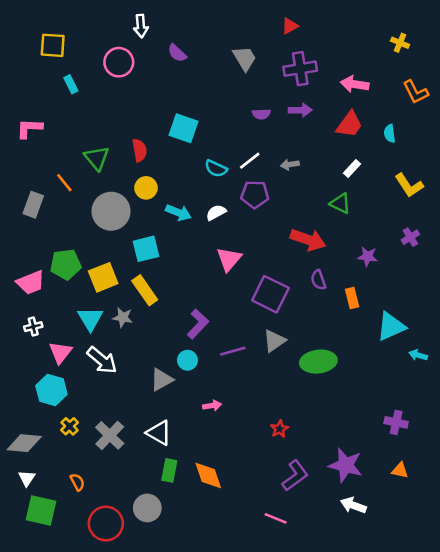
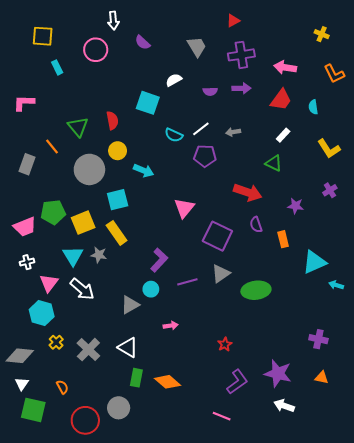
white semicircle: (216, 213) -> (174, 80), moved
orange diamond: (208, 476) -> (168, 382), turned -30

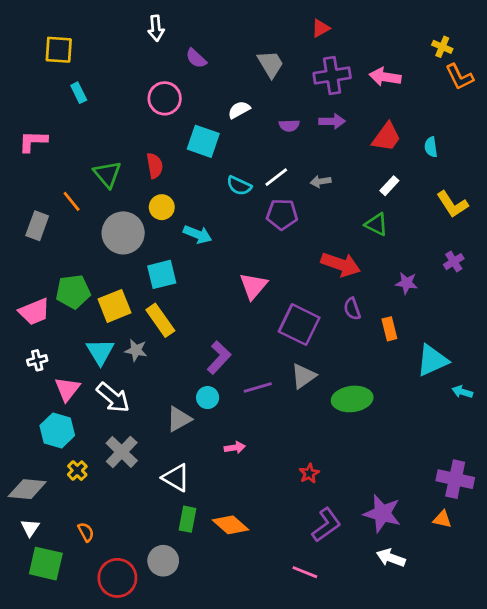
pink circle: (96, 50) -> (165, 98), moved
pink arrow: (285, 67) -> (385, 77), moved
orange L-shape: (334, 74) -> (459, 77), moved
purple cross: (318, 339) -> (455, 479), moved, size x1.4
gray cross: (88, 350) -> (122, 452), moved

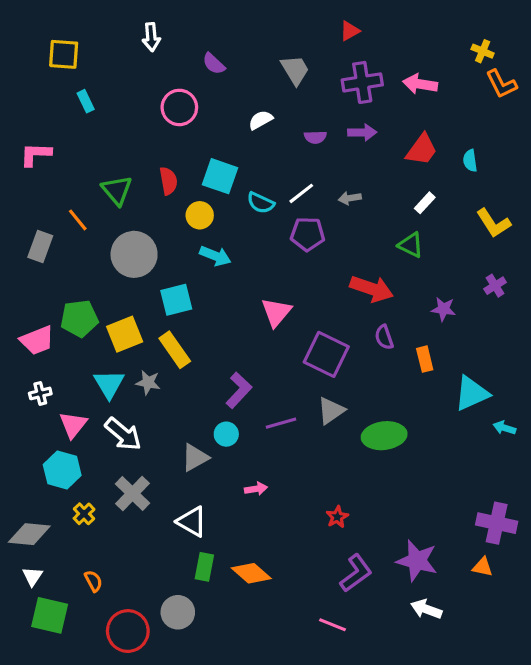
white arrow: (156, 28) -> (151, 37), moved
cyan square: (203, 141) -> (220, 176), moved
yellow circle: (162, 207) -> (200, 215), moved

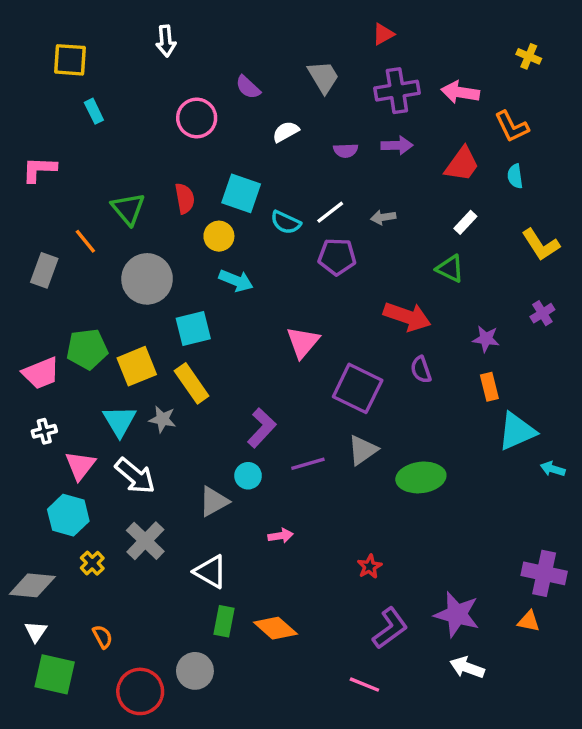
purple semicircle: (214, 64) -> (248, 87), moved
orange L-shape: (501, 84) -> (512, 127), moved
orange rectangle: (425, 359) -> (489, 387), moved

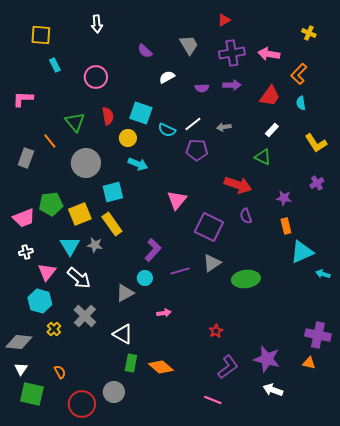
pink circle: (197, 118) -> (96, 77), moved
orange L-shape: (512, 127) -> (299, 74), turned 70

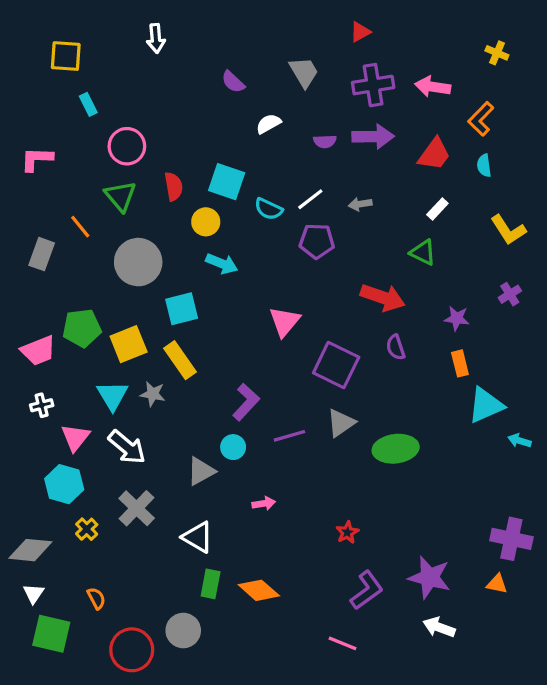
pink circle: (96, 77) -> (127, 146), moved
purple arrow: (232, 85) -> (373, 137), size x1.4

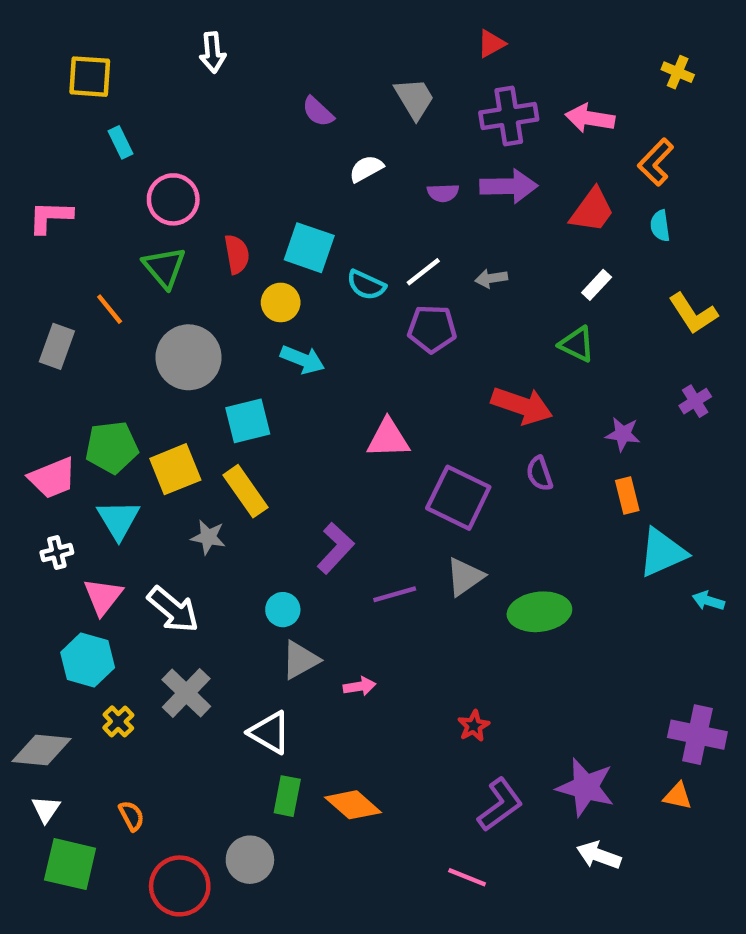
pink triangle: (285, 322) -> (388, 438), turned 48
cyan triangle: (112, 396) -> (118, 520), moved
cyan circle: (233, 447) -> (283, 610), moved
gray triangle: (201, 471) -> (300, 660), moved

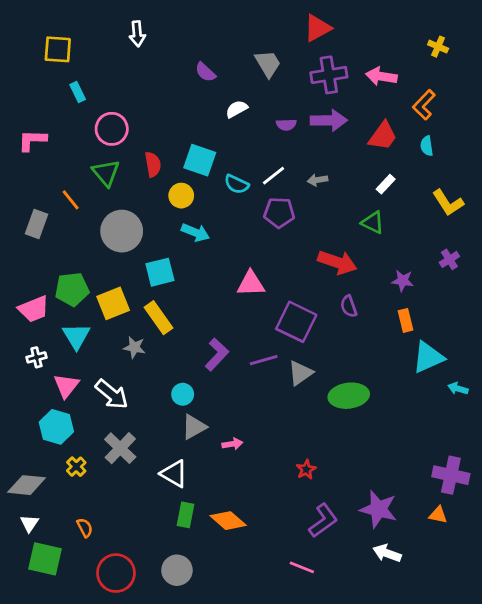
red triangle: (491, 44) -> (317, 28), size x1.5
purple line: (395, 594) -> (264, 360), moved
gray circle: (250, 860) -> (177, 570), moved

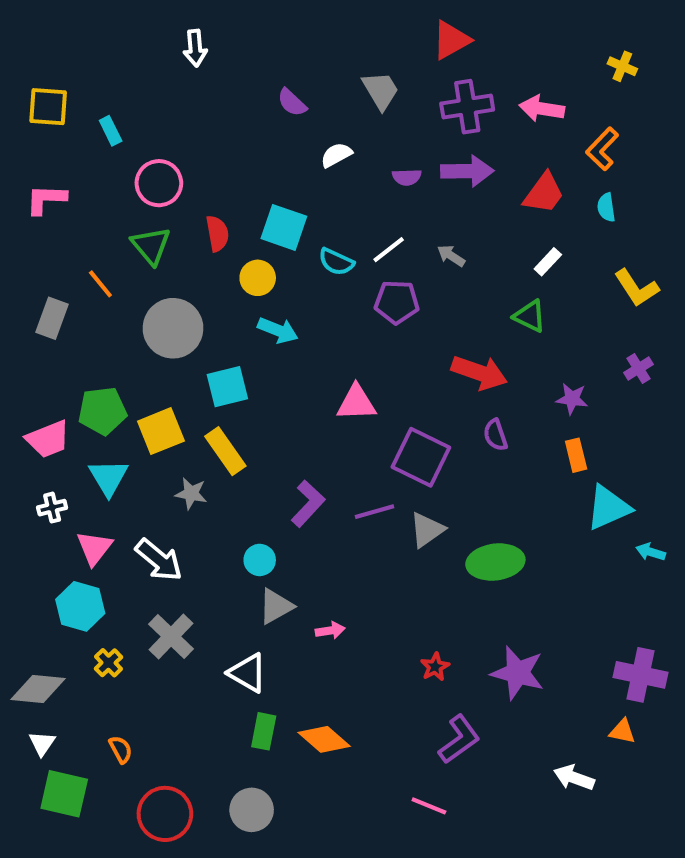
yellow square: (58, 49) -> (48, 107), moved
gray arrow: (317, 180) -> (451, 256), turned 42
purple star: (378, 509) -> (518, 673), moved
white arrow: (387, 553) -> (574, 778), moved

